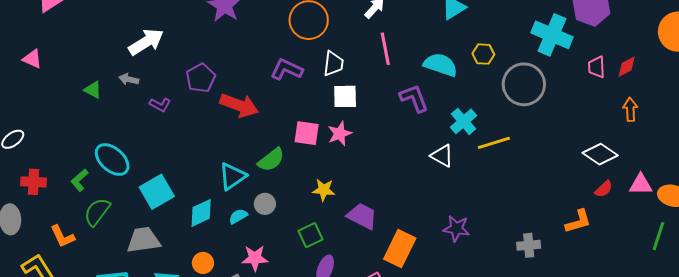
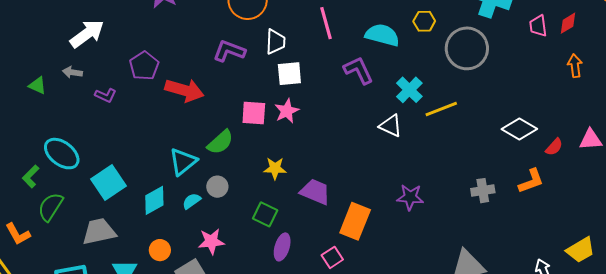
white diamond: (600, 154) -> (519, 129), moved
green square: (310, 235) -> (265, 214), turned -35
gray cross: (529, 245) -> (483, 191), moved

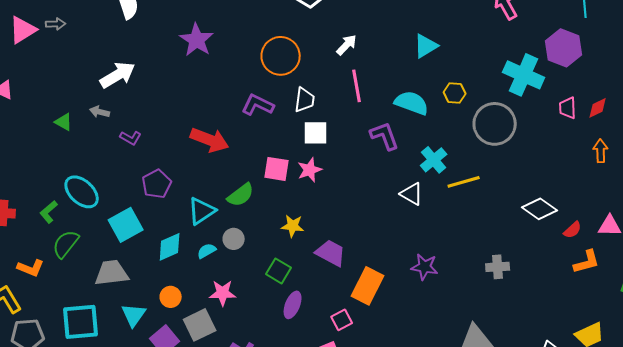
purple pentagon: (144, 66) -> (157, 184), moved
orange L-shape: (531, 181) -> (587, 262), moved
orange L-shape: (18, 234) -> (31, 268), turned -44

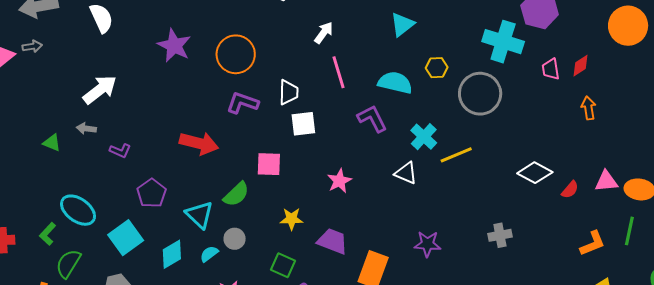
orange circle: (281, 56) -> (236, 54), moved
pink star: (310, 170) -> (339, 181), moved
cyan triangle: (202, 211) -> (199, 215), turned -36
orange L-shape: (587, 262) -> (593, 243), moved

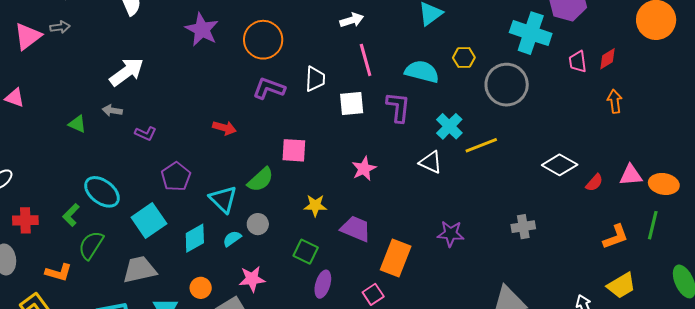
white arrow: (324, 33) -> (352, 20), turned 35
purple L-shape: (372, 119) -> (398, 107), turned 32
white square: (303, 124) -> (352, 104), moved
red arrow: (199, 143) -> (224, 128), size x0.6

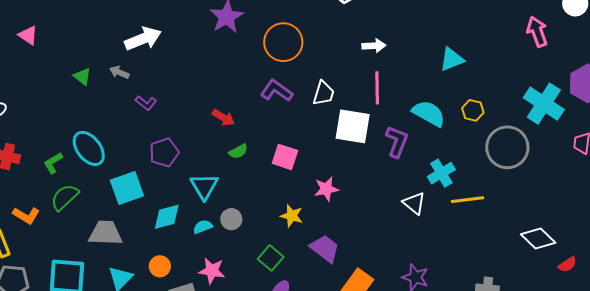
white square: (352, 104) -> (353, 126), size x1.4
pink star: (364, 169) -> (326, 189), moved
green semicircle: (261, 180) -> (238, 151), moved, size x0.7

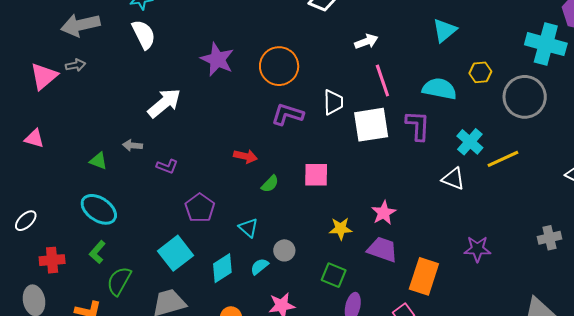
white arrow: (143, 39) -> (164, 103), moved
cyan ellipse: (89, 148) -> (99, 209), moved
cyan triangle: (204, 186) -> (248, 228), size x0.7
pink star: (326, 189) -> (384, 213), moved

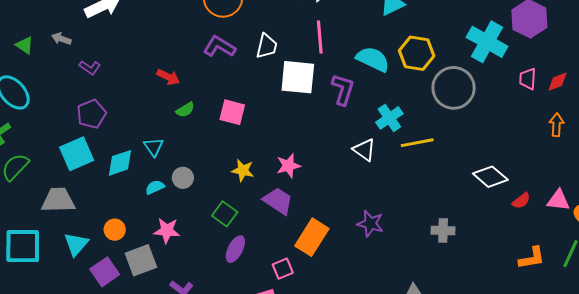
yellow hexagon: (480, 72) -> (417, 53), size x1.6
purple pentagon: (200, 208) -> (91, 114), moved
cyan diamond: (222, 268) -> (120, 163), moved

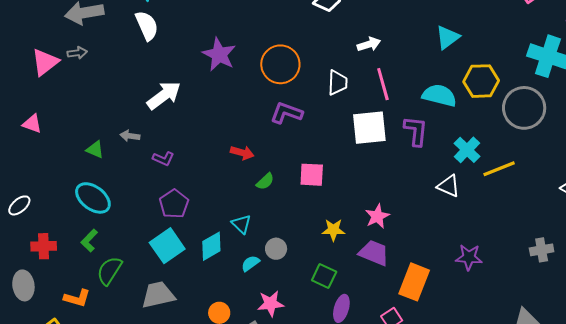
white trapezoid: (267, 46) -> (338, 83), moved

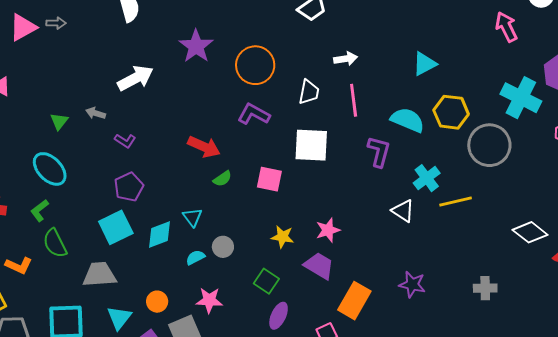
white square: (369, 128) -> (311, 145), moved
green triangle: (95, 149) -> (59, 121), turned 36
red arrow: (242, 153) -> (204, 147), size x1.4
green semicircle: (109, 271) -> (55, 243), turned -68

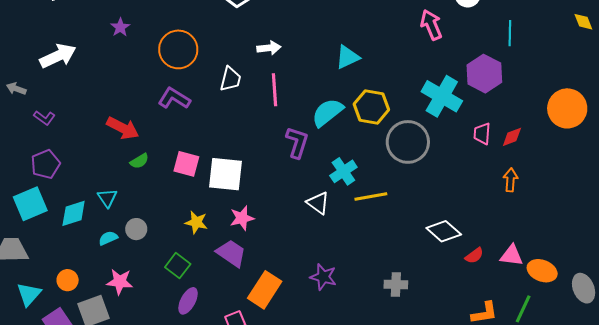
purple star: (196, 46) -> (120, 27), size x0.6
cyan semicircle: (408, 120) -> (327, 112), turned -64
white square: (311, 145) -> (225, 174), moved

